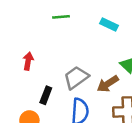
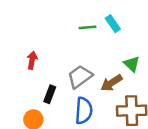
green line: (61, 17) -> (88, 27), moved
cyan rectangle: (109, 24) -> (113, 24), turned 30

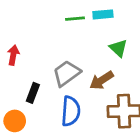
cyan rectangle: (113, 24) -> (103, 14), turned -60
green triangle: (132, 64) -> (118, 48), moved

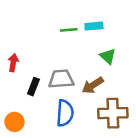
gray trapezoid: (67, 73) -> (61, 79), turned 32
black rectangle: (33, 93) -> (33, 87), moved

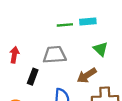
gray trapezoid: (61, 79) -> (55, 55), moved

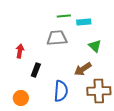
green line: (65, 25) -> (64, 16), moved
gray trapezoid: (55, 55) -> (57, 38), moved

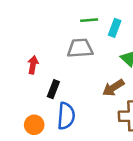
cyan rectangle: (84, 22) -> (115, 28), turned -64
blue semicircle: (61, 91) -> (66, 116), moved

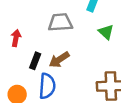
brown arrow: (113, 88) -> (59, 60), moved

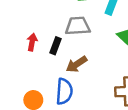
black rectangle: (35, 61) -> (56, 46), moved

